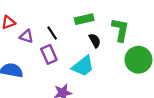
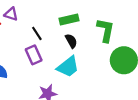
purple triangle: (27, 36) -> (11, 14), moved
black semicircle: (95, 41) -> (71, 41), moved

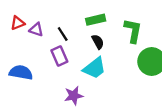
purple triangle: (11, 14) -> (36, 30), moved

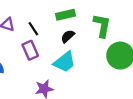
black semicircle: (98, 42) -> (68, 36), turned -104

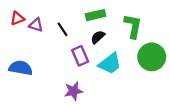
purple rectangle: (30, 50) -> (80, 56), moved
cyan trapezoid: (64, 62) -> (110, 64), moved

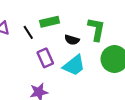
green rectangle: (96, 15) -> (50, 22), moved
black semicircle: (98, 37) -> (72, 40), moved, turned -120

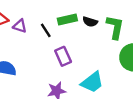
black semicircle: (72, 40) -> (90, 22), moved
cyan trapezoid: (74, 65) -> (92, 82), moved

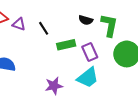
green rectangle: (67, 20) -> (66, 45), moved
purple rectangle: (63, 56) -> (90, 52), moved

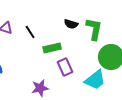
purple rectangle: (90, 52) -> (65, 67), moved
cyan trapezoid: (88, 78) -> (95, 80), moved

